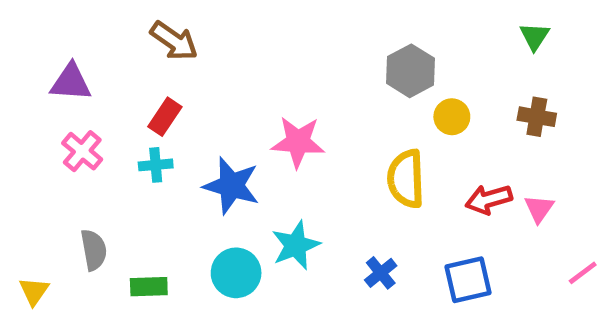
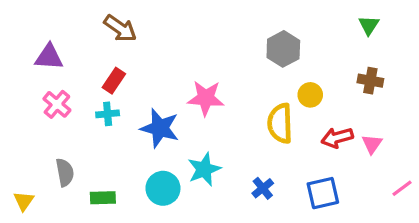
yellow circle: (452, 117) -> (310, 95), moved

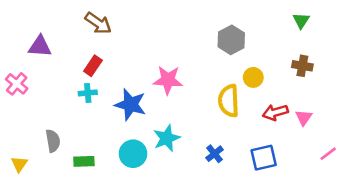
pink cross: (57, 104) -> (17, 84), moved

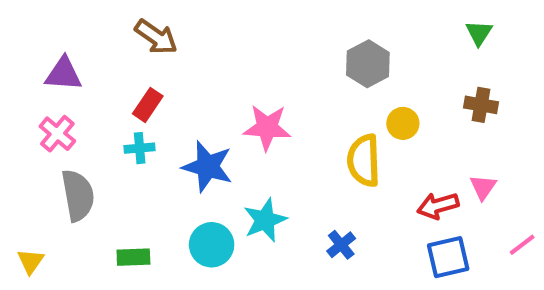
pink cross: (17, 84) -> (57, 134), moved
red arrow: (275, 112) -> (438, 206), moved
gray semicircle: (53, 141) -> (78, 195), moved, size x1.4
blue square: (264, 158) -> (448, 257), moved

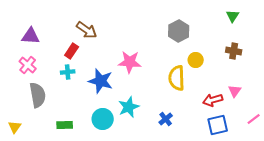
brown arrow: (156, 37) -> (87, 30), moved

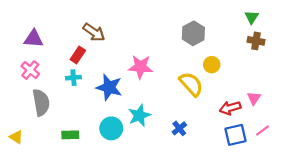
brown cross: (234, 51) -> (256, 41), moved
yellow semicircle: (177, 78) -> (191, 84), turned 140
pink line: (254, 119) -> (262, 131), moved
yellow triangle: (15, 127) -> (16, 137), turned -32

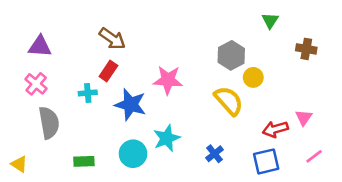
green triangle: (252, 17) -> (270, 21), moved
gray hexagon: (193, 33) -> (231, 55), moved
red rectangle: (78, 55) -> (108, 71), moved
blue square: (235, 135) -> (266, 161), moved

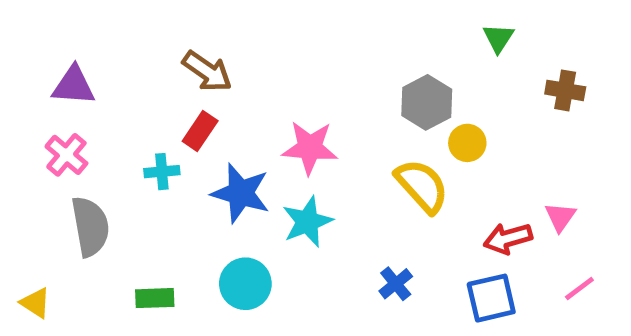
cyan star: (167, 138) -> (307, 222), moved

